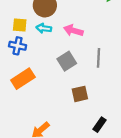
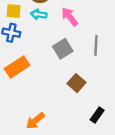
pink arrow: (73, 30) -> (70, 17), turned 36
brown square: (80, 94) -> (76, 83), turned -35

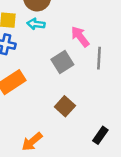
pink arrow: (70, 17) -> (80, 37), moved
brown square: (76, 83) -> (65, 106), moved

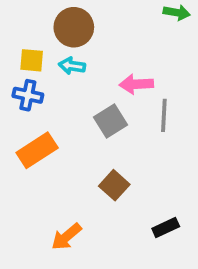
pink arrow: (80, 37) -> (136, 84), turned -55
black rectangle: (100, 135) -> (166, 227), turned 30

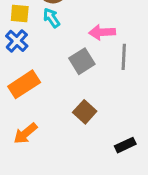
cyan arrow: (72, 66) -> (51, 18), turned 48
blue cross: (28, 95) -> (17, 41), turned 30
orange arrow: (66, 237) -> (25, 133), moved

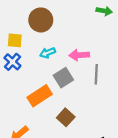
cyan arrow: (51, 18) -> (48, 53), moved, turned -77
orange rectangle: (24, 84) -> (40, 96), moved

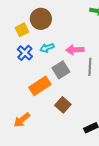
yellow square: (15, 40) -> (22, 30), moved, turned -32
blue cross: (12, 62) -> (25, 53), moved

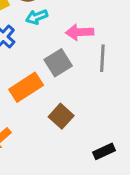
cyan arrow: (47, 48) -> (37, 17), moved

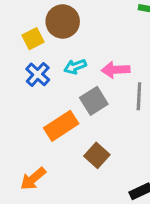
cyan arrow: (37, 17) -> (75, 67), moved

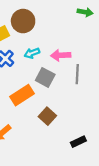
gray square: (94, 101) -> (45, 77), turned -30

